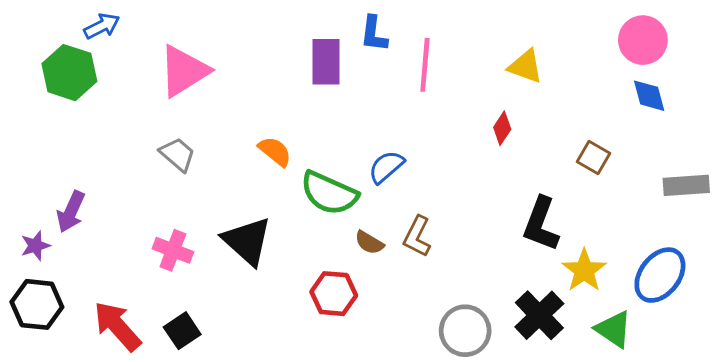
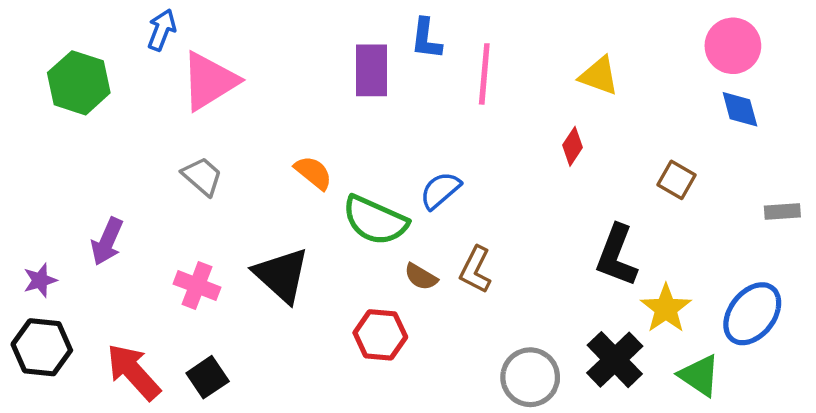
blue arrow: (102, 26) -> (162, 30), moved, turned -42
gray rectangle: (686, 185) -> (782, 212), size x0.7
purple arrow: (71, 212) -> (107, 241), moved

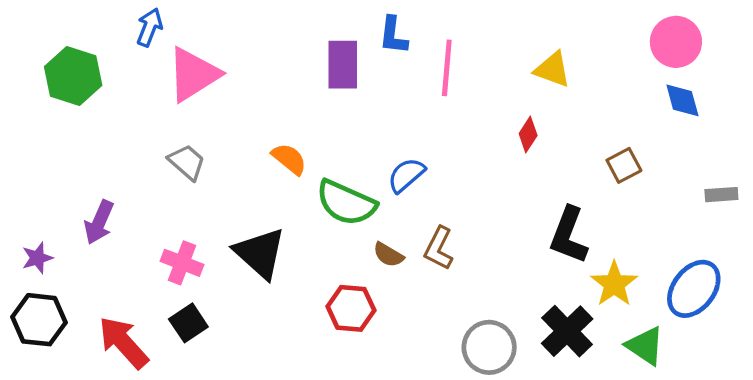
brown square: (676, 180) -> (624, 165), turned 32
black square: (208, 377) -> (188, 323), moved

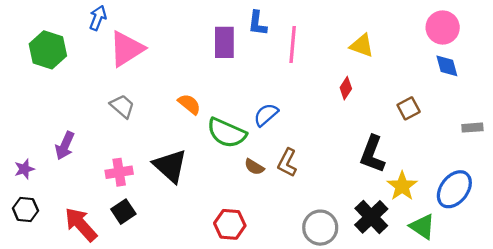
pink cross: (182, 263) -> (119, 172), turned -30
red hexagon: (351, 308) -> (230, 224), moved
black hexagon: (39, 320) -> (25, 209), size x0.7

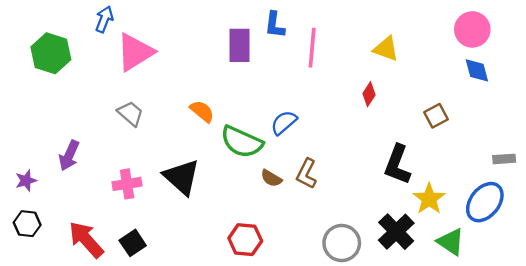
gray rectangle: (472, 128) -> (504, 159), moved
black square: (123, 212) -> (133, 243), moved

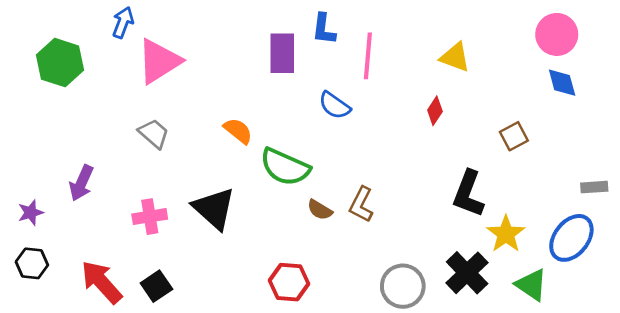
blue semicircle: (284, 123) -> (334, 105), moved, turned -104

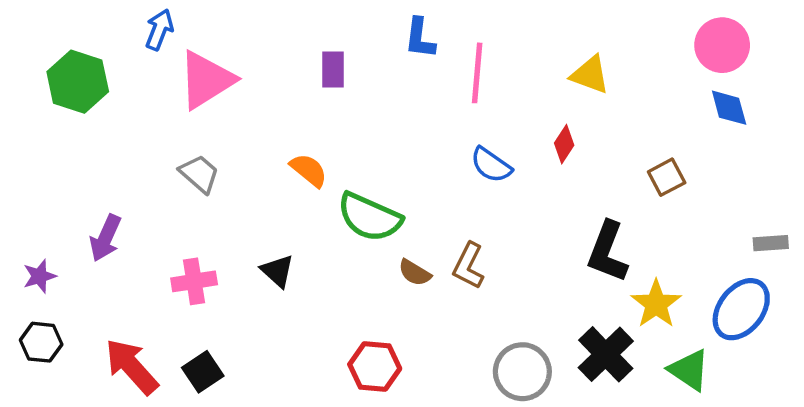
purple rectangle: (282, 53) -> (333, 69), moved, size x0.7
blue semicircle: (334, 105) -> (491, 165), moved
black triangle: (214, 208) -> (277, 271), size x0.6

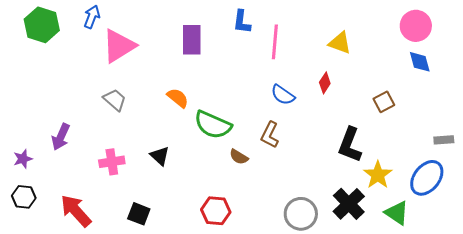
purple rectangle: (333, 69) -> (192, 40), size x1.4
green hexagon: (78, 82) -> (42, 25), moved
brown L-shape: (469, 266) -> (270, 135), moved
black square: (203, 372) -> (139, 214), moved, turned -35

